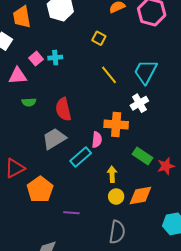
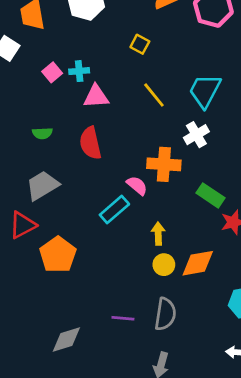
pink triangle: (18, 76) -> (96, 96), moved
gray trapezoid: (54, 139) -> (42, 185), moved
pink semicircle: (97, 140) -> (137, 185), turned -56
green rectangle: (142, 156) -> (211, 195), moved
purple line: (71, 213) -> (123, 318), moved

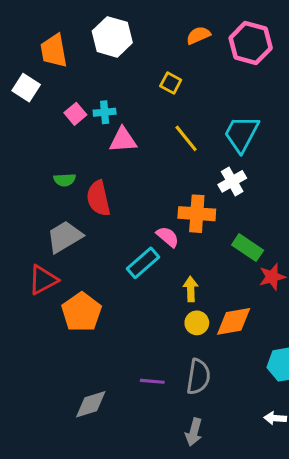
red semicircle: (90, 143) -> (98, 198), moved

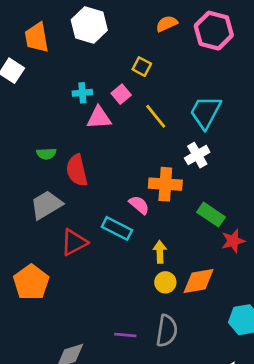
pink square: (75, 114) -> (121, 94), moved
cyan rectangle: (143, 263) -> (117, 228), turned 68
red triangle: (43, 280) -> (74, 242), moved
orange pentagon: (81, 312) -> (31, 282), moved

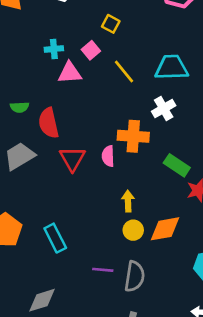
cyan trapezoid: (205, 112) -> (172, 67), turned 60
pink semicircle: (139, 205) -> (108, 156), turned -132
cyan rectangle: (117, 228) -> (55, 238), moved, turned 36
red triangle: (74, 242) -> (72, 159), moved, turned -32
purple line: (125, 335) -> (103, 270), moved

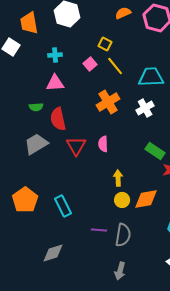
cyan cross: (54, 49) -> (55, 55), moved
yellow line: (124, 71) -> (115, 66), moved
pink triangle: (70, 73) -> (55, 83), moved
orange cross: (133, 136) -> (108, 102), moved, turned -35

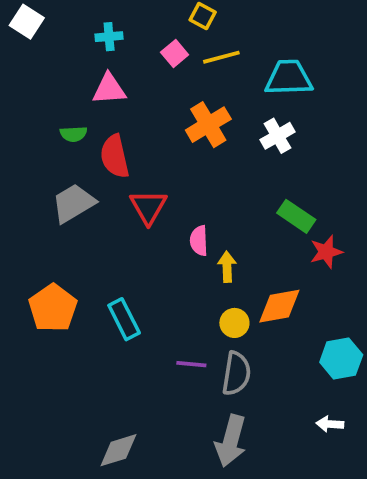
yellow line: (115, 66) -> (221, 57), turned -66
pink semicircle: (103, 144) -> (199, 241), moved
yellow circle: (122, 200) -> (234, 323), moved
gray diamond: (53, 253) -> (118, 450), moved
gray arrow: (120, 271) -> (231, 441), size x1.5

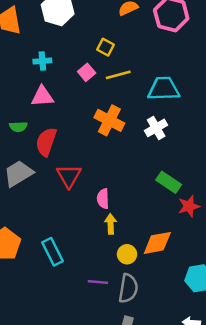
orange cross: (208, 125) -> (109, 120), turned -32
red semicircle: (115, 156) -> (46, 142), turned 32
yellow arrow: (227, 267) -> (111, 224), moved

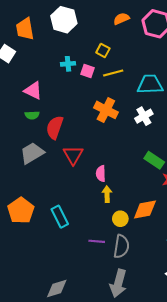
cyan cross: (42, 61) -> (68, 64), moved
pink square: (87, 72) -> (88, 71), turned -32
pink triangle: (42, 96) -> (33, 90), moved, turned 30

